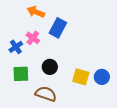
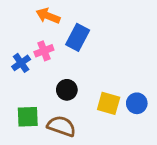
pink cross: (33, 38) -> (44, 51), turned 32
green square: (21, 74) -> (28, 117), moved

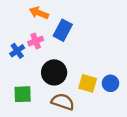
black circle: (67, 90) -> (54, 72), size x1.5
brown semicircle: (61, 126) -> (63, 102), moved

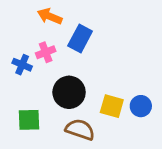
blue cross: (17, 51) -> (22, 65), turned -32

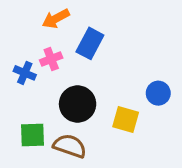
orange arrow: (50, 16) -> (56, 19), turned -50
blue circle: (141, 106) -> (158, 93), moved
brown semicircle: (80, 130) -> (70, 146), moved

